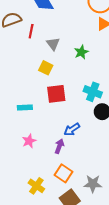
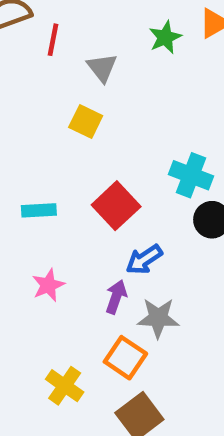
green star: (81, 52) -> (165, 37), moved
red square: (56, 94) -> (116, 206), moved, turned -36
gray star: (93, 184) -> (158, 318), moved

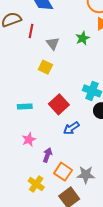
green star: (165, 37) -> (83, 38), moved
purple arrow: (116, 297) -> (48, 155), moved
gray star: (158, 318) -> (86, 175), moved

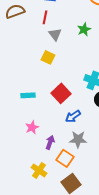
red line: (31, 31) -> (45, 17), moved
gray star: (86, 175) -> (78, 139), moved

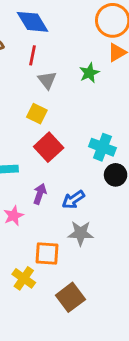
red square: (61, 93) -> (49, 147), moved
purple arrow: (50, 142) -> (40, 194), moved
orange square: (65, 158) -> (47, 254), moved, turned -30

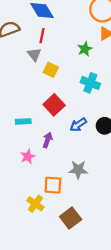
gray triangle: (47, 80) -> (34, 54), moved
yellow square: (37, 114) -> (51, 70), moved
cyan cross: (102, 147) -> (90, 83), moved
blue arrow: (73, 200) -> (78, 125), moved

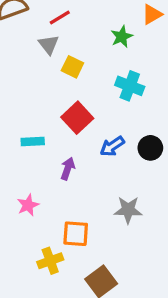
red line: (42, 36) -> (60, 18), turned 48
pink star: (28, 157) -> (28, 205), moved
gray star: (78, 170) -> (128, 210), moved
yellow cross: (35, 204) -> (50, 261), turned 35

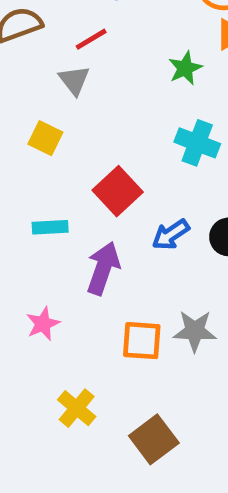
yellow square: (72, 67) -> (45, 138), moved
purple arrow: (68, 169) -> (103, 268), size x1.5
orange square: (76, 234) -> (142, 341), moved
yellow cross: (50, 261) -> (77, 408), turned -30

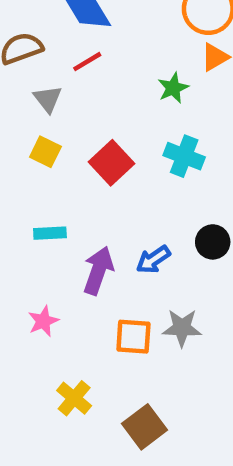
gray triangle: (74, 80) -> (48, 99), moved
red square: (118, 191) -> (111, 163), moved
blue arrow: (171, 234) -> (153, 260), moved

